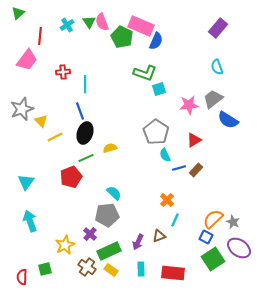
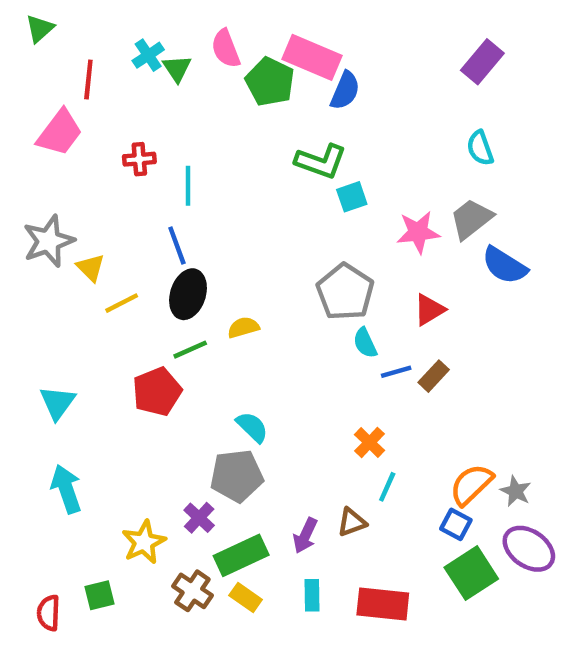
green triangle: (89, 22) -> (177, 68), moved

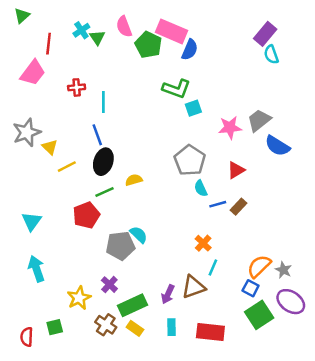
cyan semicircle: (480, 148) -> (271, 55), moved
gray pentagon: (237, 476) -> (120, 246), moved
brown triangle: (352, 522) -> (193, 287), size x1.5

